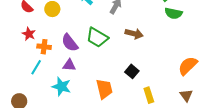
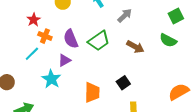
green semicircle: (173, 13) -> (168, 40), moved
green trapezoid: (97, 37) -> (99, 41), turned -80
purple triangle: (69, 65) -> (64, 60), turned -48

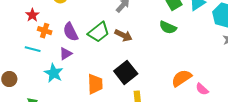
brown arrow: (135, 47) -> (123, 35), moved
cyan line: (32, 54) -> (33, 49), turned 63
black square: (123, 83) -> (126, 72), size x1.6

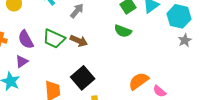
green trapezoid: (99, 32) -> (54, 39), turned 65

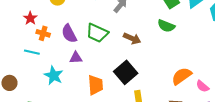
brown arrow: (79, 41) -> (132, 38), moved
purple triangle: (22, 61) -> (76, 58), moved, turned 32

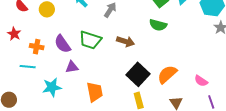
red star: (30, 18) -> (14, 34), moved
black square: (126, 72) -> (138, 74), moved
cyan star: (54, 75) -> (52, 87), turned -30
orange semicircle: (182, 76) -> (167, 74), moved

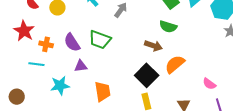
red star: (14, 34) -> (24, 31), size x1.5
brown arrow: (126, 41) -> (153, 46), moved
orange semicircle: (167, 74) -> (175, 64), moved

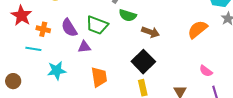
green semicircle: (168, 27) -> (128, 15), moved
orange semicircle: (175, 64) -> (197, 29), moved
purple triangle: (81, 66) -> (84, 47), moved

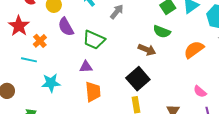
green semicircle: (128, 15) -> (162, 32), moved
purple semicircle: (69, 28) -> (66, 27), moved
orange cross: (43, 29) -> (40, 41), turned 32
purple triangle: (84, 47) -> (86, 67), moved

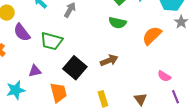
brown arrow: (147, 50) -> (109, 60), moved, turned -36
purple triangle: (86, 67) -> (35, 71), moved
black square: (138, 79) -> (75, 68), moved

